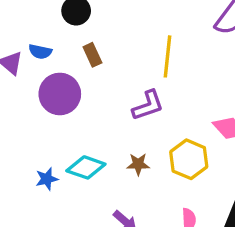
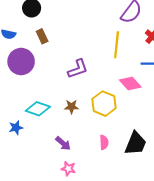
yellow line: (168, 56) -> (117, 45), moved
blue star: (47, 179) -> (16, 128), moved

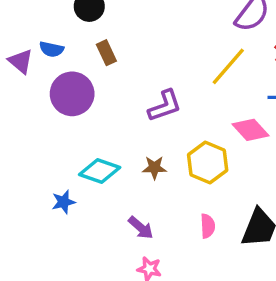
yellow line: (117, 45) -> (228, 66), turned 35

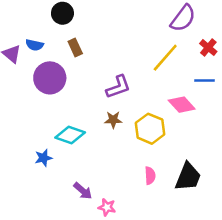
brown star: (154, 168) -> (113, 120), moved
purple arrow: (141, 228) -> (83, 191), moved

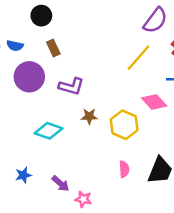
purple L-shape: (118, 87) -> (71, 86), moved, turned 35
blue star: (43, 158) -> (23, 175), moved

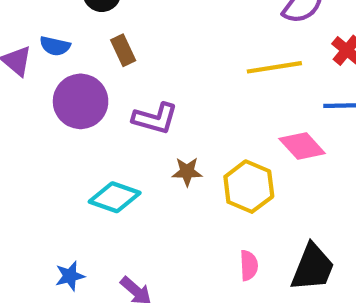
yellow line: (138, 58) -> (274, 67), turned 40

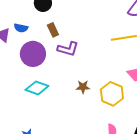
purple L-shape: (155, 118) -> (68, 49), moved
cyan diamond: (115, 197) -> (37, 88), moved

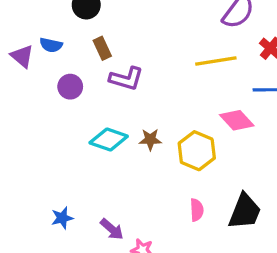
purple circle: (33, 54) -> (70, 87), size x0.6
cyan diamond: (37, 88) -> (109, 139), moved

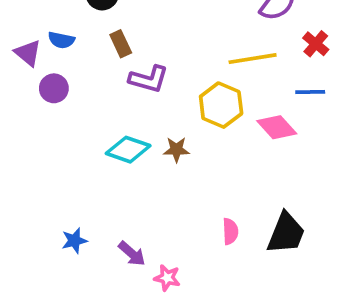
purple circle: (70, 87) -> (54, 88), moved
yellow hexagon: (197, 151) -> (221, 105), moved

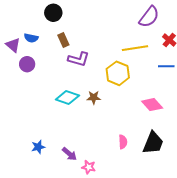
pink diamond: (277, 127) -> (152, 105), moved

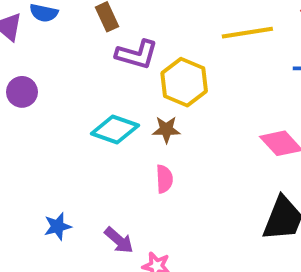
purple circle: (27, 64) -> (22, 92), moved
yellow hexagon: (118, 73) -> (184, 82), moved
pink semicircle: (123, 142) -> (164, 179), moved

